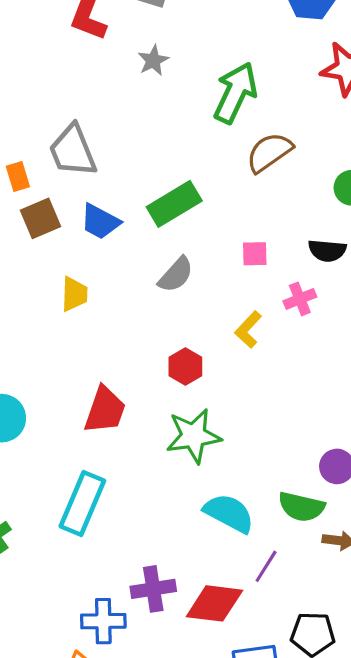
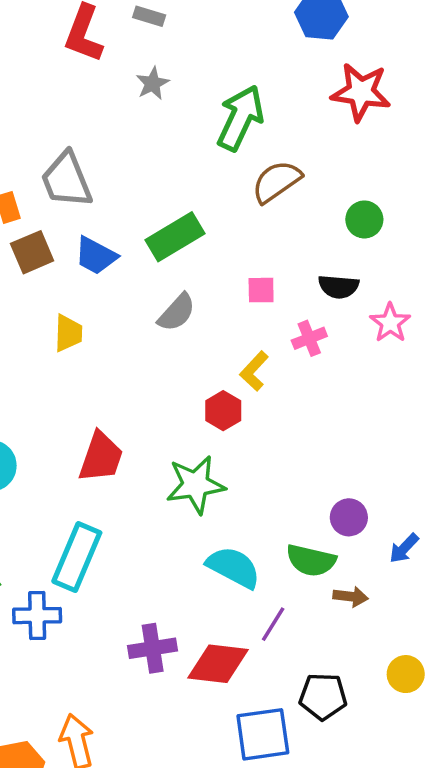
red hexagon: (185, 367) -> (223, 411), moved
blue cross: (103, 621) -> (37, 616), moved

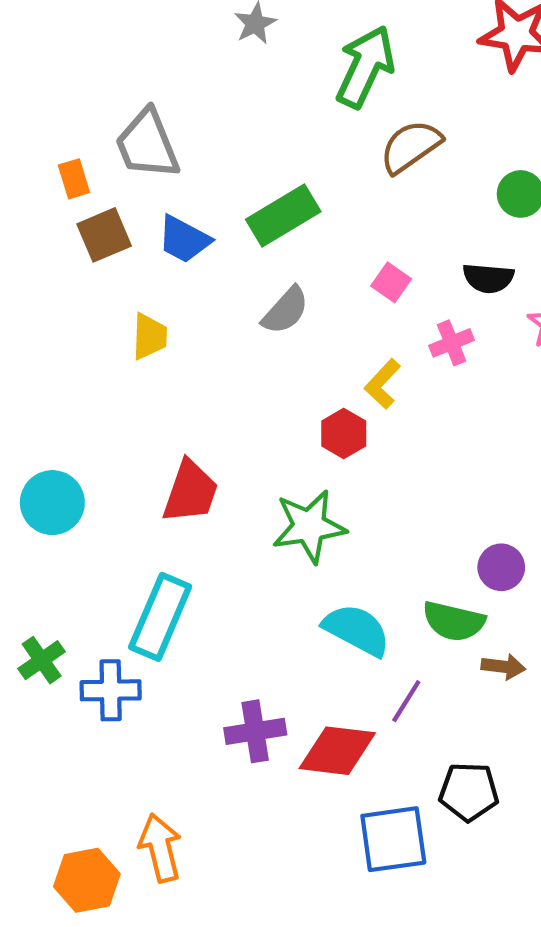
pink square: (261, 290) -> (391, 282), turned 36

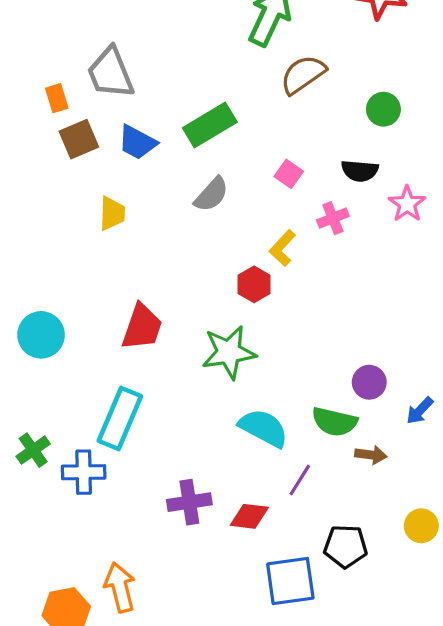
red diamond: (337, 751) -> (249, 516), size x0.7

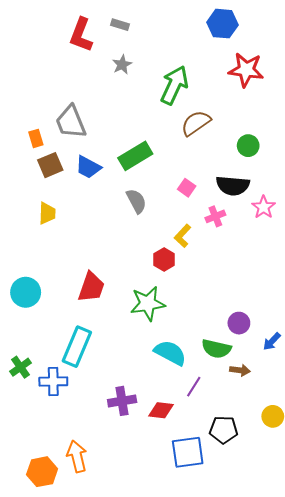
black semicircle: (360, 171) -> (233, 186), size x1.4
gray semicircle: (211, 194) -> (136, 201), turned -70
yellow trapezoid: (112, 213) -> (47, 213), moved

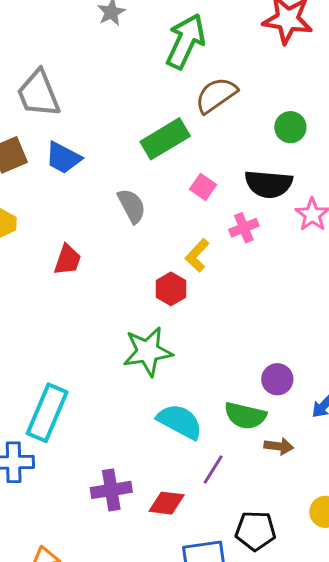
green rectangle: (135, 156) -> (165, 139), moved
red trapezoid: (91, 287) -> (68, 260), moved, size x0.7

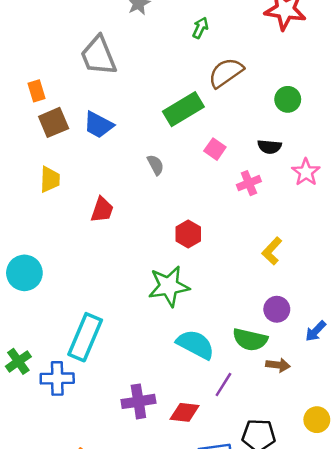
green arrow: (186, 41) -> (200, 28), size x0.5
gray trapezoid: (38, 94) -> (98, 56), moved
black semicircle: (269, 184) -> (270, 147), size x0.6
gray semicircle: (132, 206) -> (155, 165), size x0.7
yellow L-shape: (197, 255) -> (272, 251), moved

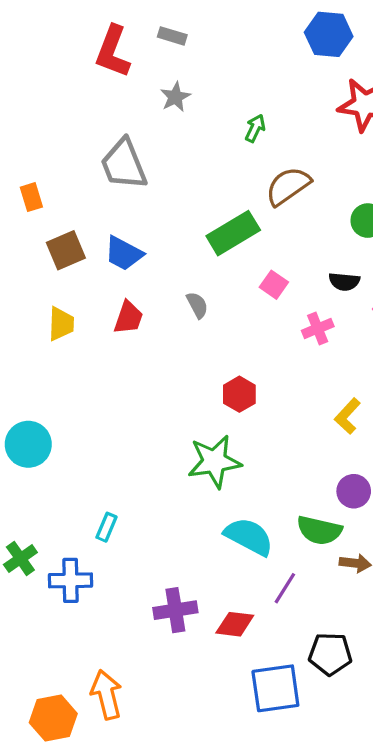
orange rectangle: (37, 91) -> (31, 197), moved
red trapezoid: (102, 210) -> (128, 318), moved
cyan rectangle: (85, 337) -> (106, 527), size x0.5

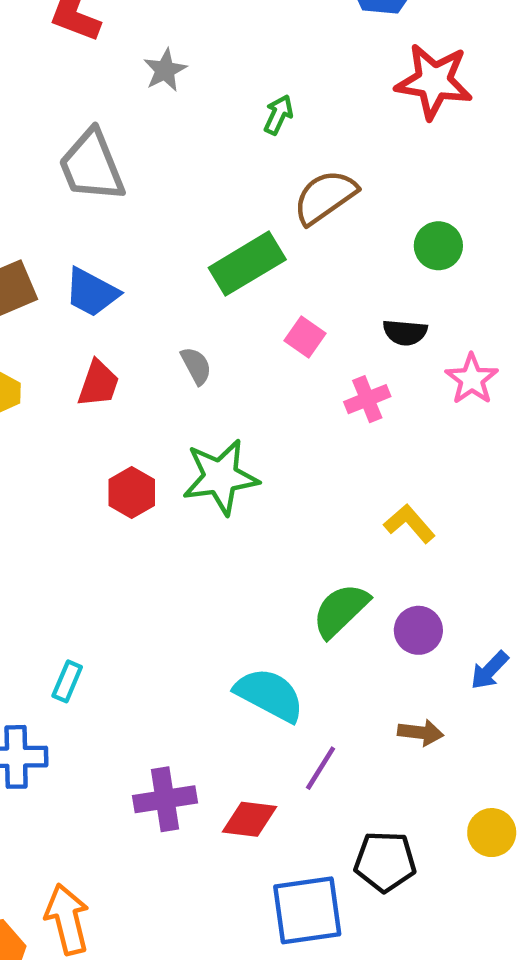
red hexagon: (239, 394) -> (132, 492), moved
yellow L-shape: (347, 416) -> (409, 524), turned 96
green star: (214, 461) -> (221, 477), moved
green semicircle: (319, 530) -> (341, 610), moved, turned 123

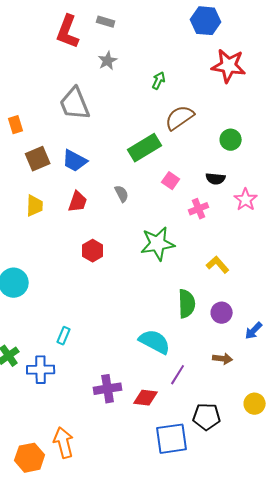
green star: (221, 477) -> (158, 244), moved
green semicircle: (341, 610) -> (187, 304), turned 132

